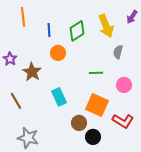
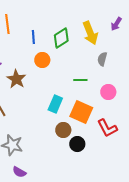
cyan rectangle: (59, 97) -> (55, 104), moved, turned 48
red L-shape: (123, 121) -> (107, 128), turned 30

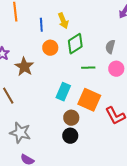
yellow arrow: (90, 33) -> (63, 21), moved, size x0.7
green diamond: (61, 38) -> (75, 44), moved
pink circle: (108, 92) -> (116, 69), moved
black circle: (77, 144) -> (70, 136), moved

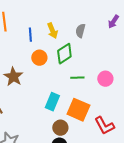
gray semicircle: (110, 47) -> (80, 31), moved

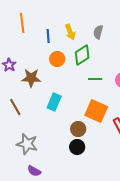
brown star: (13, 77) -> (31, 78), turned -30
cyan rectangle: (52, 102) -> (54, 102), moved

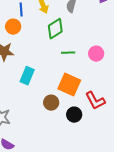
orange circle: (57, 59) -> (13, 27), moved
black circle: (77, 147) -> (74, 115), moved

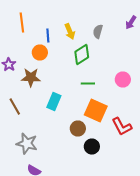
green line: (68, 53) -> (88, 84), moved
black circle: (74, 115) -> (92, 146), moved

